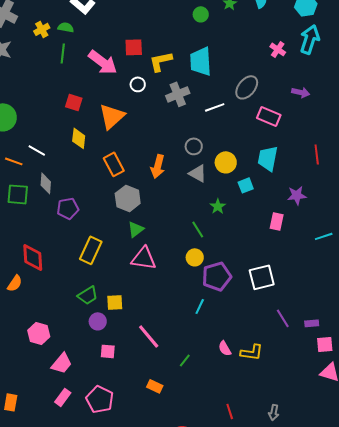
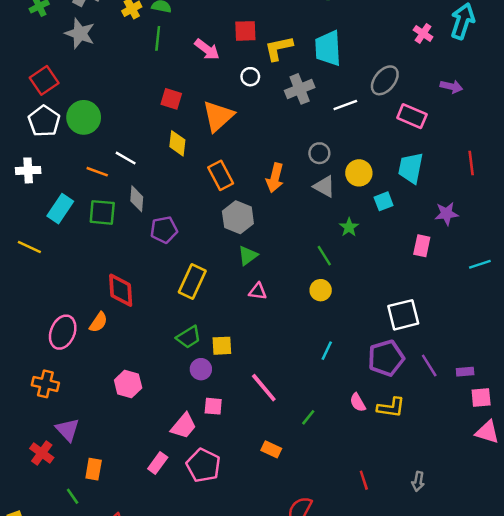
pink arrow: (103, 62) -> (207, 49), size x0.7
pink triangle: (144, 258) -> (258, 291), size x0.6
purple pentagon: (217, 276) -> (386, 358), moved
pink trapezoid: (62, 363) -> (184, 426), moved

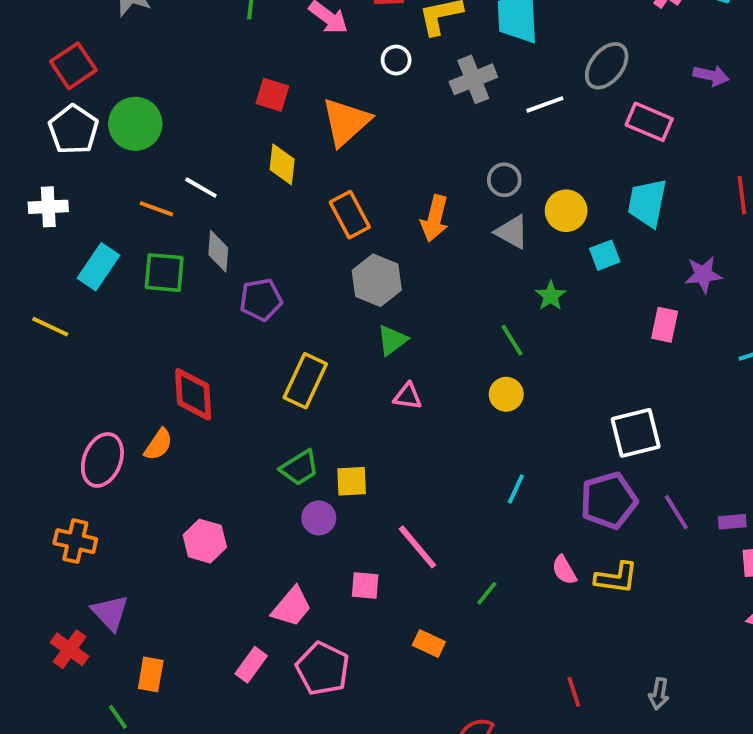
pink square: (213, 406) -> (365, 586), moved

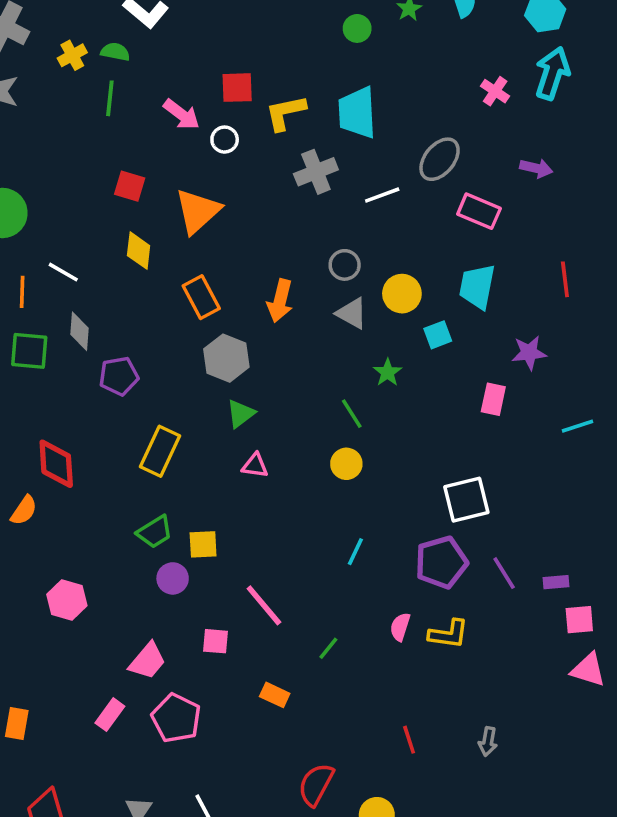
white circle: (396, 60) -> (225, 140), moved
orange line: (156, 209) -> (22, 292), turned 72
pink semicircle: (564, 570) -> (400, 627), turned 48

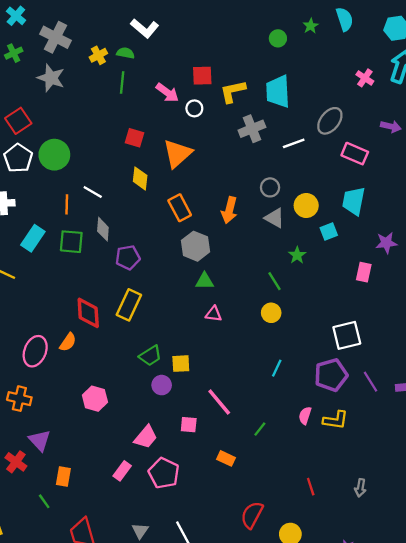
green triangle: (241, 414) -> (205, 281), turned 36
yellow rectangle: (160, 451) -> (129, 305), moved

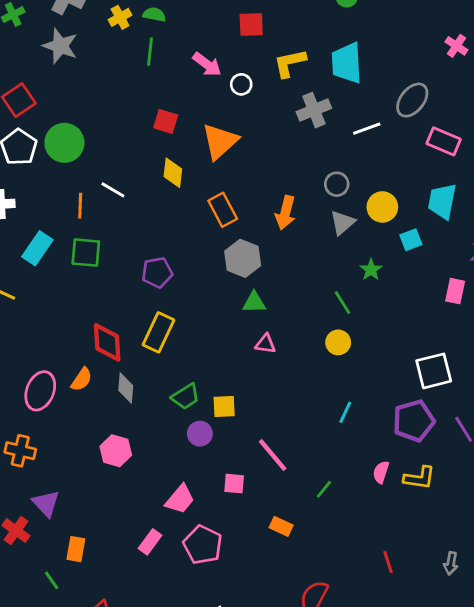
red square: (202, 76) -> (251, 25), moved
gray triangle: (275, 218) -> (342, 223), turned 50
gray diamond: (103, 229) -> (126, 388), moved

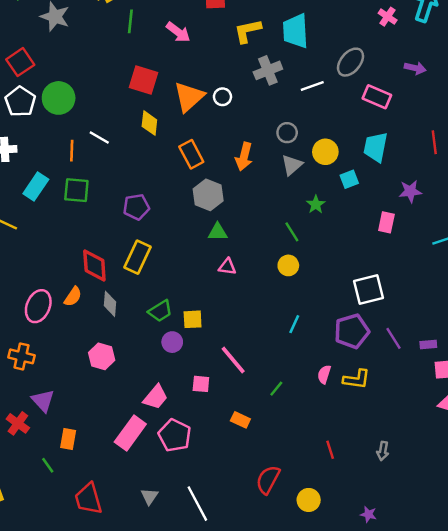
white circle: (241, 84) -> (222, 97), moved
red square: (166, 121) -> (143, 80), size x1.4
pink rectangle: (150, 542) -> (130, 433), size x1.6

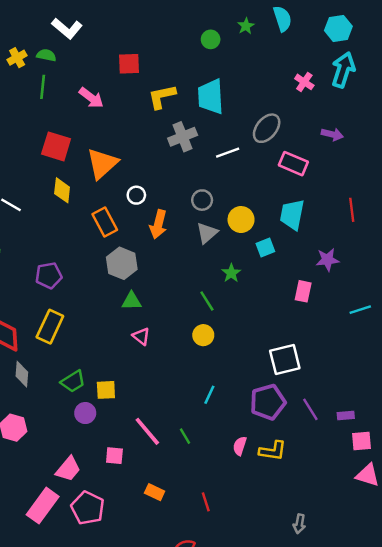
white circle: (222, 97) -> (136, 195), moved
pink triangle: (227, 267) -> (141, 336), turned 30
green line: (276, 389) -> (185, 436), moved, turned -70
red line: (330, 450) -> (206, 502), moved

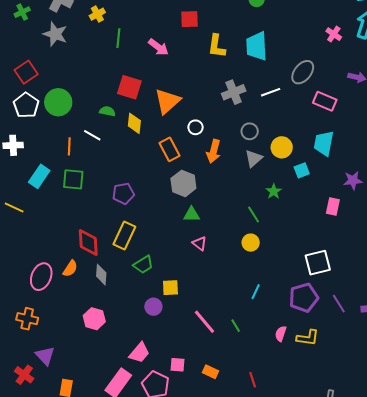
green semicircle: (46, 55) -> (107, 111), moved
yellow L-shape: (162, 97) -> (217, 46), turned -70
gray cross: (183, 137) -> (234, 92), moved
green trapezoid: (73, 381) -> (143, 265), moved
pink square: (114, 456) -> (177, 365), moved

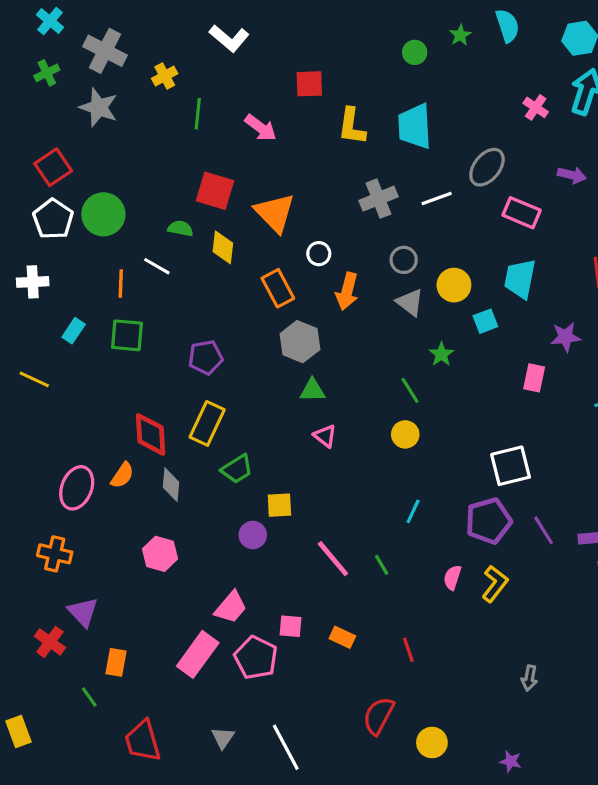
orange triangle: (167, 101) -> (275, 213), turned -32
gray triangle: (254, 158) -> (410, 302), turned -42
cyan rectangle: (39, 176) -> (74, 331), size x0.7
yellow L-shape: (308, 338) -> (495, 584), turned -60

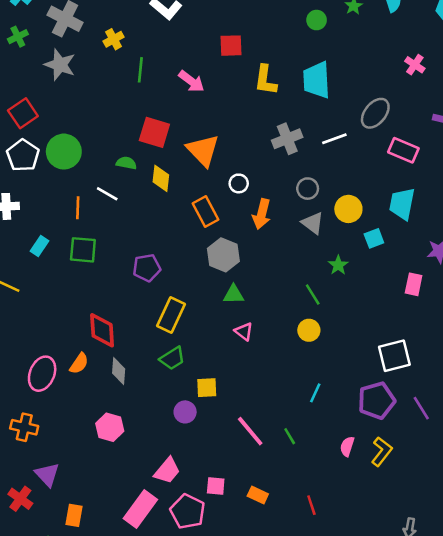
yellow rectangle: (207, 423) -> (171, 315), moved

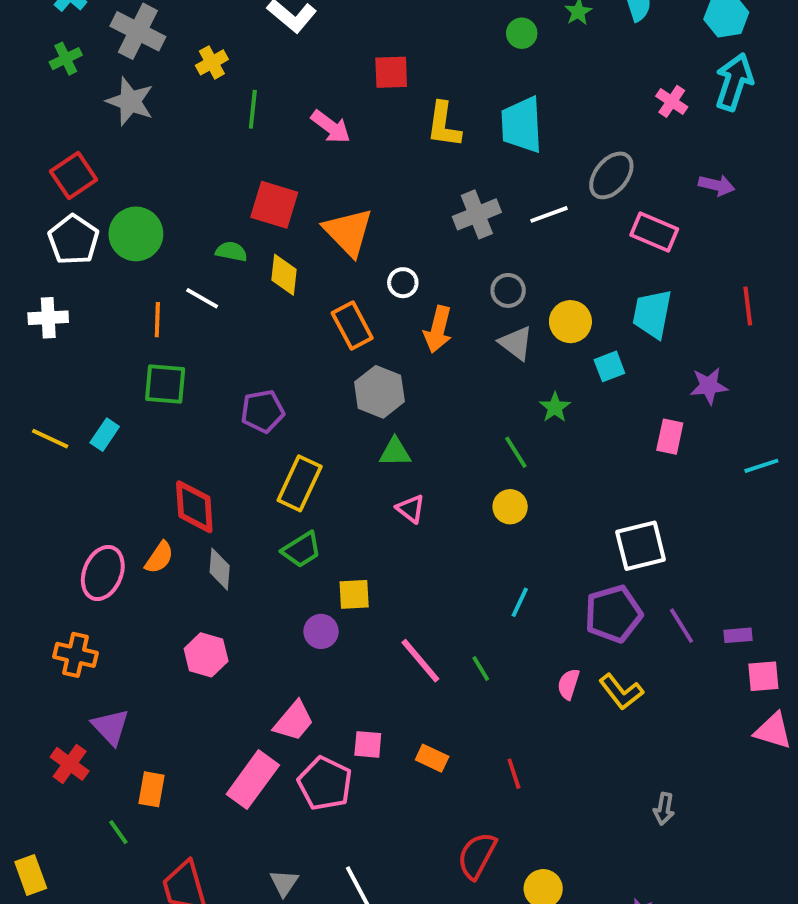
cyan rectangle: (40, 246) -> (105, 435), moved
yellow L-shape: (382, 452) -> (621, 692), turned 104

